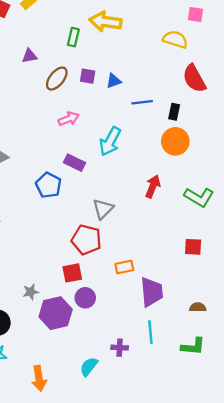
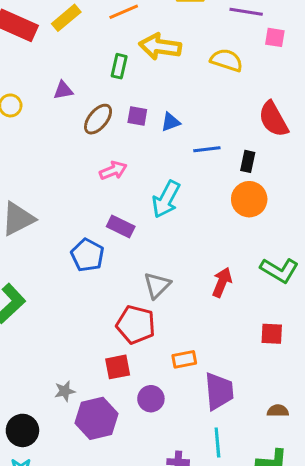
yellow semicircle: (175, 39) -> (227, 60), moved
red arrow: (153, 186) -> (222, 282), moved
purple circle: (85, 298) -> (151, 399), moved

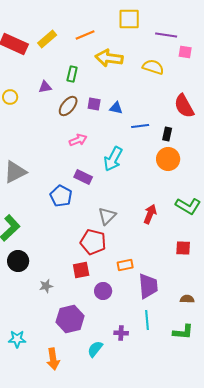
green rectangle: (119, 66) -> (72, 74), moved
blue triangle: (171, 122) -> (116, 108), turned 32
purple hexagon: (97, 418) -> (70, 319), moved
black circle: (22, 430) -> (18, 261), moved

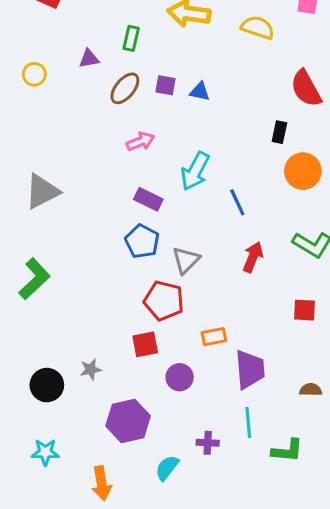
blue line: (140, 126) -> (237, 202), moved, turned 72
orange circle: (168, 159) -> (303, 171), moved
blue pentagon: (61, 196) -> (142, 241), moved
black circle: (18, 261) -> (47, 385), moved
green L-shape: (183, 332) -> (287, 451), moved

